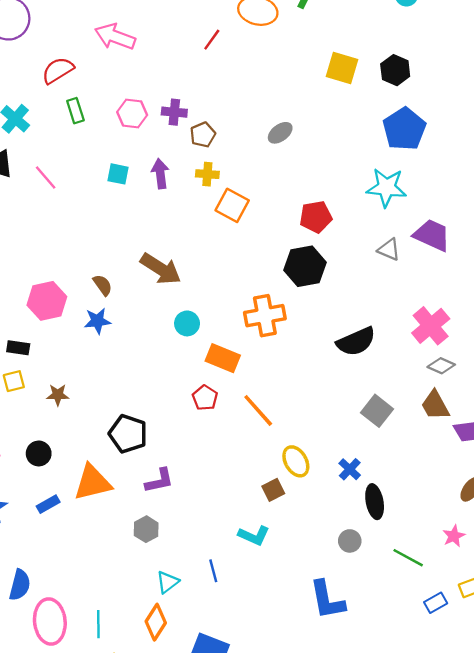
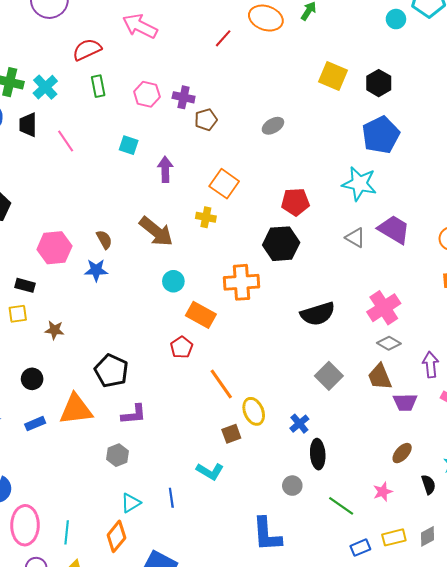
purple arrow: (160, 174) -> (165, 169), moved
yellow cross: (207, 174) -> (206, 217), moved
orange line: (258, 410) -> (221, 384), moved

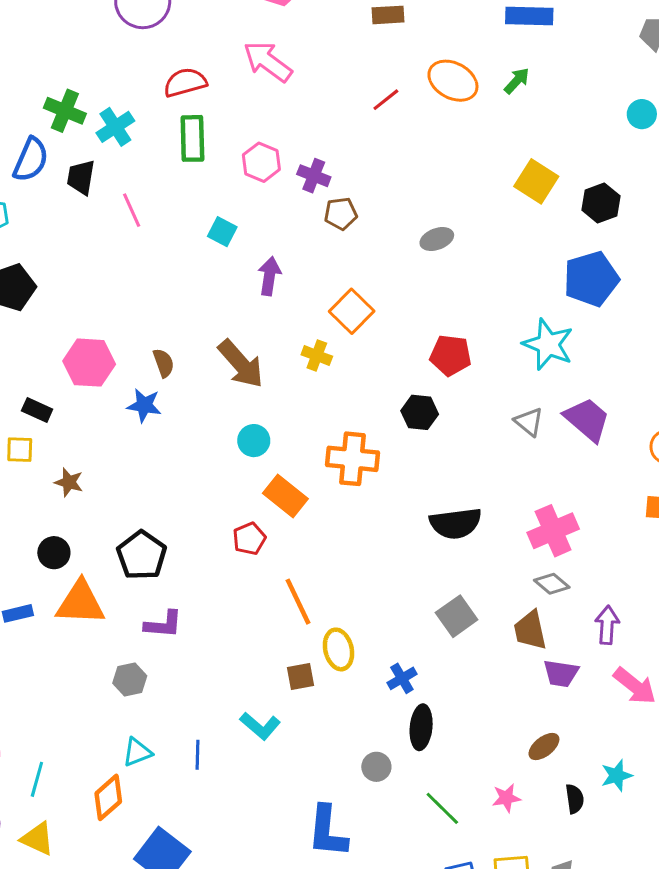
green rectangle: (98, 86) -> (192, 138), size x1.4
black hexagon: (281, 244) -> (420, 412), size x0.7
black circle: (32, 379) -> (54, 553), moved

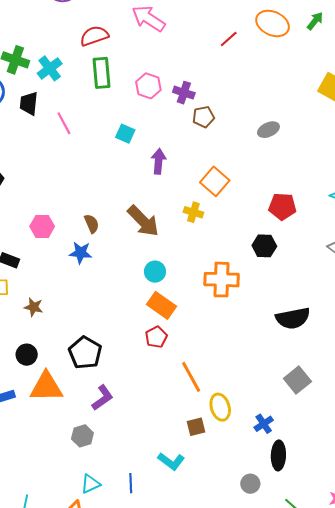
pink hexagon: (89, 363) -> (42, 226), size x0.7
orange rectangle: (285, 496) -> (161, 305), moved
purple L-shape: (163, 624) -> (103, 398), turned -36

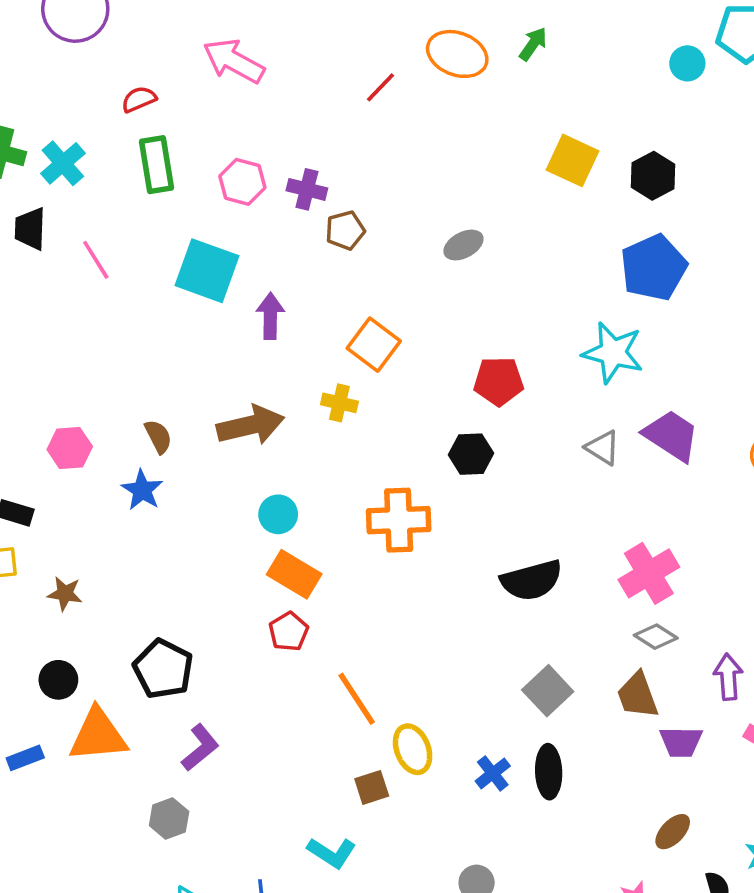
red semicircle: (94, 36) -> (139, 99), size x0.7
cyan square: (125, 134) -> (207, 271), size x1.8
brown arrow: (143, 221) -> (250, 425), turned -54
blue star: (81, 253) -> (142, 490), turned 30
black ellipse: (278, 455) -> (549, 772), moved

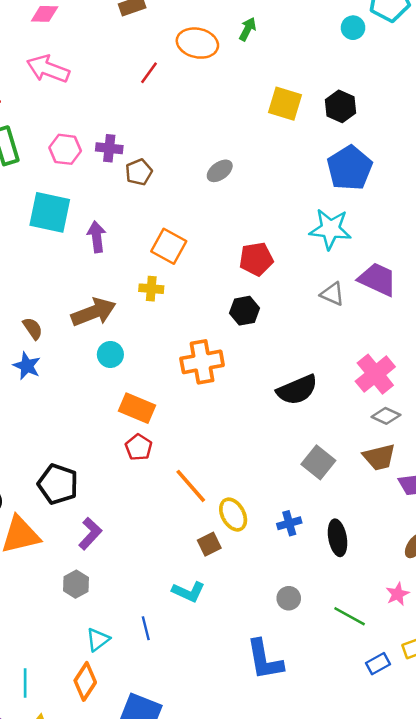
cyan circle: (278, 514) -> (110, 354), moved
brown trapezoid: (638, 695) -> (379, 457), turned -76
black ellipse: (549, 772) -> (338, 538), moved
blue cross: (493, 773) -> (289, 523), turned 30

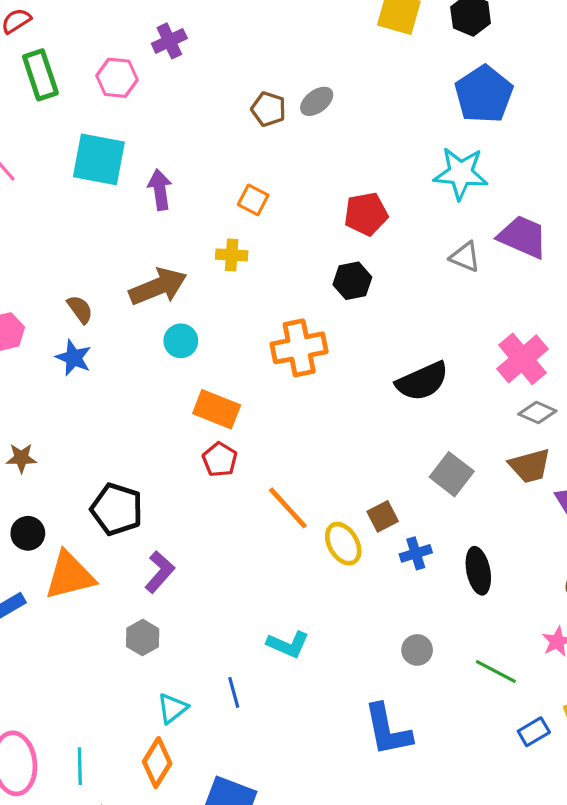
purple cross: (109, 148) -> (169, 41), moved, turned -30
brown pentagon: (139, 172) -> (268, 109), moved, turned -30
orange square: (169, 246) -> (253, 200), size x0.7
brown square: (209, 544) -> (383, 516), moved

